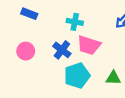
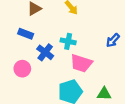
blue cross: (62, 50) -> (45, 52), moved

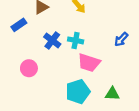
blue rectangle: (26, 34) -> (19, 25), moved, turned -56
blue cross: (45, 52) -> (52, 40), moved

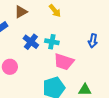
blue arrow: (121, 39) -> (93, 41), turned -32

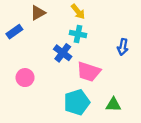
blue cross: (31, 42) -> (63, 53), moved
cyan cross: (52, 42) -> (78, 34), moved

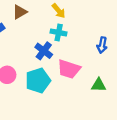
cyan pentagon: (77, 102) -> (38, 81), moved
green triangle: (113, 105) -> (99, 85), moved

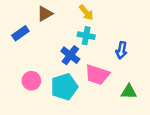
blue arrow: (102, 45) -> (121, 50), moved

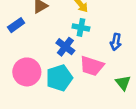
pink circle: (31, 81) -> (27, 72), size x1.5
green triangle: (129, 92) -> (123, 83), turned 49

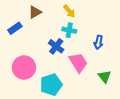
pink trapezoid: (92, 66) -> (78, 62), turned -140
cyan pentagon: (59, 78) -> (51, 85), moved

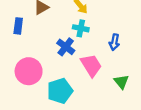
blue rectangle: (15, 28) -> (18, 26), turned -48

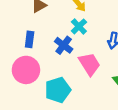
blue rectangle: (18, 26) -> (30, 39), moved
cyan cross: (81, 28) -> (79, 26), turned 35

